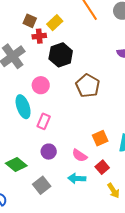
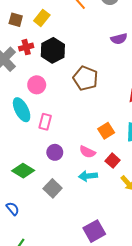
red cross: (39, 36) -> (26, 47), moved

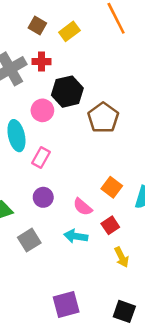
black hexagon: (53, 50) -> (67, 92), moved
orange square: (106, 131) -> (112, 187), turned -35

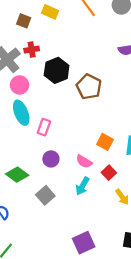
yellow rectangle: (69, 31) -> (50, 12), moved, turned 70
pink circle: (42, 110) -> (20, 85), moved
cyan arrow: (76, 236) -> (82, 186), turned -60

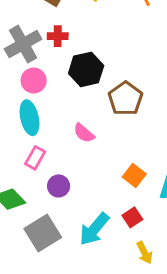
pink rectangle: (44, 127) -> (35, 158), moved
pink semicircle: (84, 161) -> (84, 133), moved
cyan arrow: (82, 186) -> (94, 229), size x1.4
gray square: (45, 195) -> (43, 233), size x1.4

